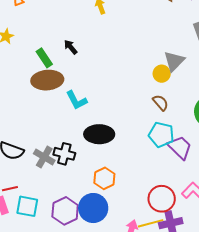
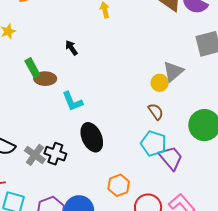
green rectangle: (44, 58) -> (32, 68), moved
brown ellipse: (47, 80) -> (45, 79), size x0.7
black ellipse: (99, 134) -> (92, 137), turned 60
orange hexagon: (104, 178) -> (119, 185), moved

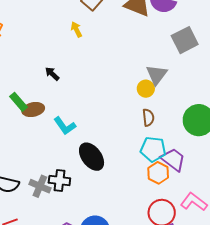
brown semicircle: (156, 112) -> (148, 118), turned 42
orange hexagon: (119, 185) -> (158, 173), moved

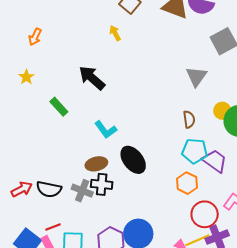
black arrow: (52, 74) -> (92, 78), size x1.8
yellow circle: (146, 89) -> (222, 111), moved
brown ellipse: (33, 110) -> (96, 164), moved
orange hexagon: (158, 173) -> (187, 183), moved

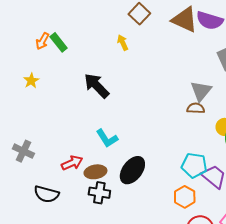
green rectangle: (59, 107) -> (59, 42), moved
brown semicircle: (189, 119) -> (196, 108), moved, turned -84
black ellipse: (133, 160) -> (132, 170), turned 72
red arrow: (22, 189) -> (72, 163), moved
gray cross: (82, 191) -> (23, 151), moved

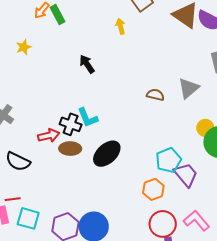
black arrow: (97, 86) -> (87, 64), size x0.7
brown semicircle: (196, 108) -> (155, 95), moved
cyan pentagon: (194, 165) -> (169, 160), turned 30
black cross: (99, 193) -> (71, 124), moved

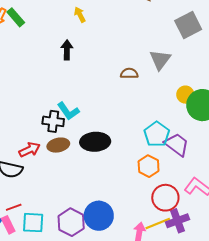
black arrow: (87, 64) -> (67, 50), moved, turned 48
red arrow: (49, 135) -> (30, 150), moved
black ellipse: (107, 154) -> (95, 142), turned 52

